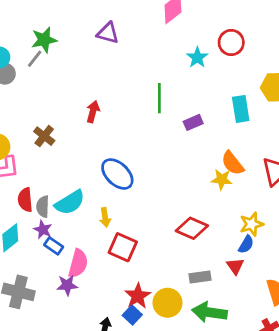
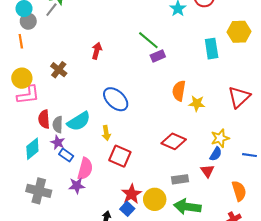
green line: (159, 98) -> (148, 40), turned -50
purple rectangle: (193, 122) -> (158, 56), moved
orange semicircle: (233, 163) -> (179, 91), moved, turned 48

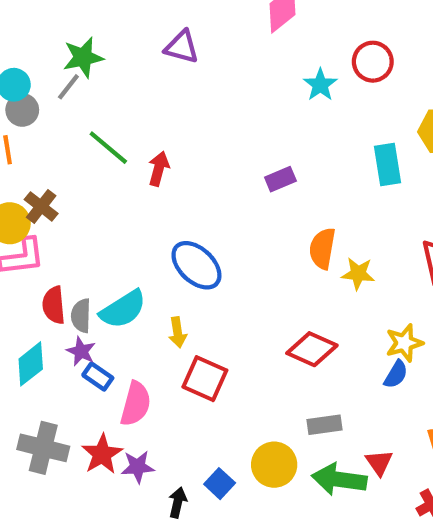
green line: (148, 40) -> (108, 148), moved
brown cross: (59, 70) -> (41, 206), moved
red triangle: (207, 171) -> (379, 463), moved
purple star: (77, 186) -> (138, 467), moved
red star: (131, 194) -> (102, 454), moved

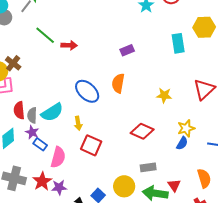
red arrow: (159, 169) -> (69, 45), turned 77
orange semicircle: (322, 248) -> (118, 83), moved

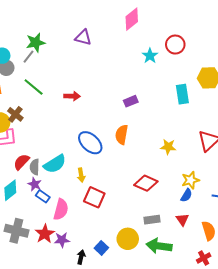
green line: (45, 35) -> (34, 87), moved
red semicircle: (19, 110) -> (21, 162), turned 48
red triangle: (174, 185) -> (182, 220), moved

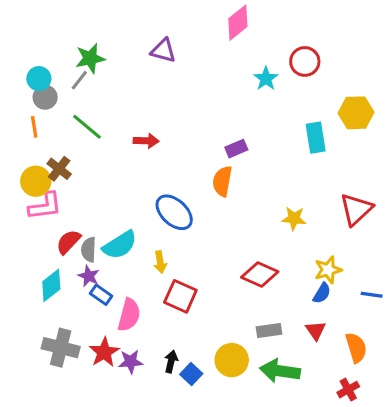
orange semicircle: (122, 135) -> (222, 181), moved
black arrow: (81, 257) -> (171, 362), moved

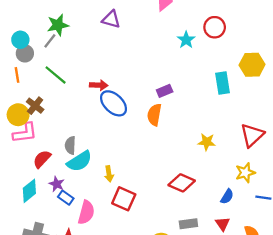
blue ellipse: (174, 212) -> (113, 103), moved
gray semicircle: (89, 250) -> (70, 145), moved
yellow star: (328, 270) -> (245, 173), moved

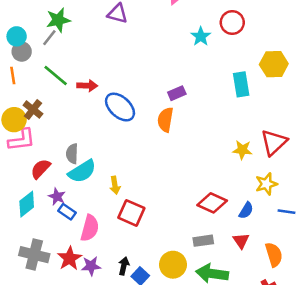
red arrow: (99, 85) -> (87, 86), moved
yellow star: (207, 142) -> (242, 150), moved
red diamond: (182, 183) -> (212, 203), moved

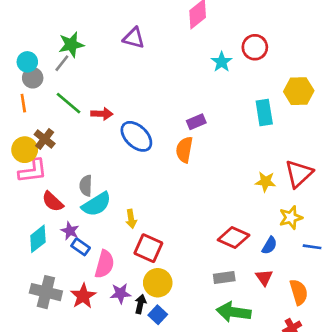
red semicircle: (41, 169) -> (53, 202), turned -90
yellow circle: (173, 265) -> (158, 283), moved
purple star: (91, 266) -> (120, 293), moved

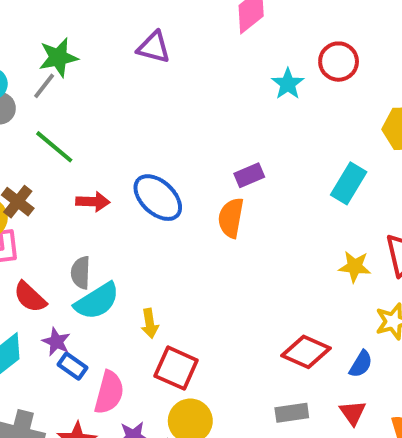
cyan rectangle: (264, 112) -> (349, 183), moved, turned 40
red arrow: (102, 114) -> (93, 202), moved

